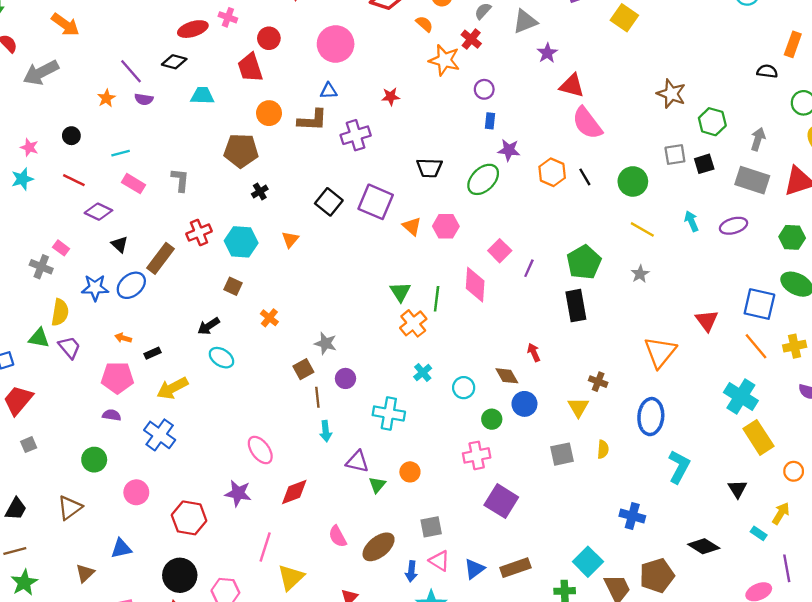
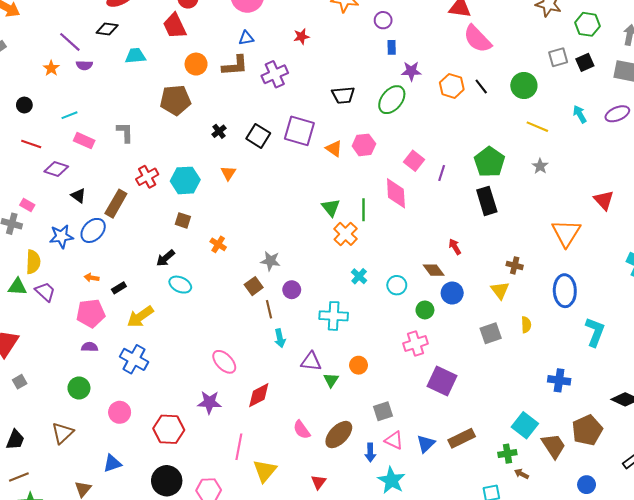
black cross: (260, 191) -> (219, 131), moved

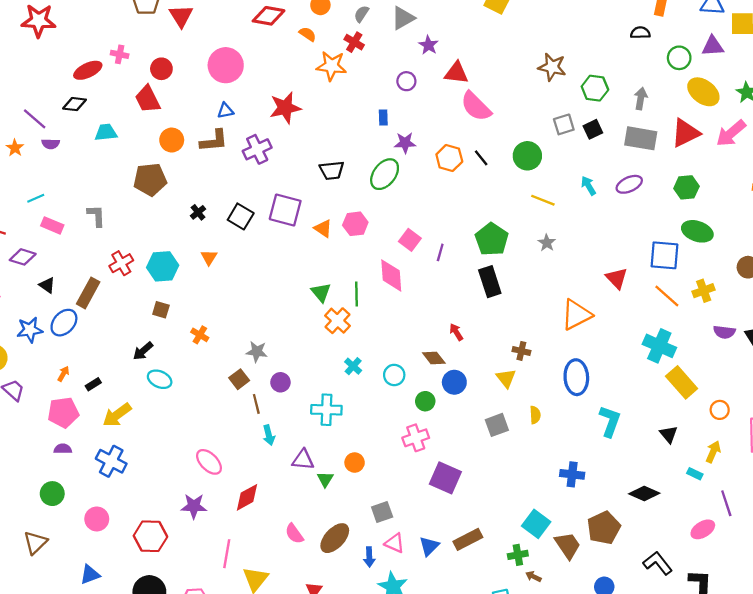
purple circle: (383, 20) -> (406, 81), moved
red star: (301, 36) -> (285, 108), size x1.8
orange triangle: (566, 233) -> (576, 315), turned 32
orange arrow: (92, 278) -> (63, 374), turned 112

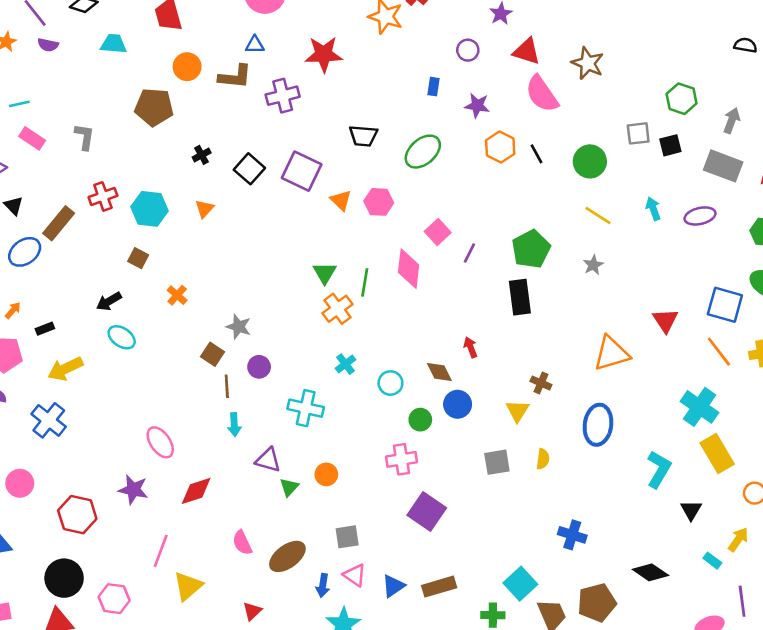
brown star: (552, 67) -> (588, 63), moved
purple star: (405, 143) -> (477, 105), moved
brown square: (239, 379) -> (212, 354), turned -30
cyan L-shape: (610, 421) -> (659, 469), moved

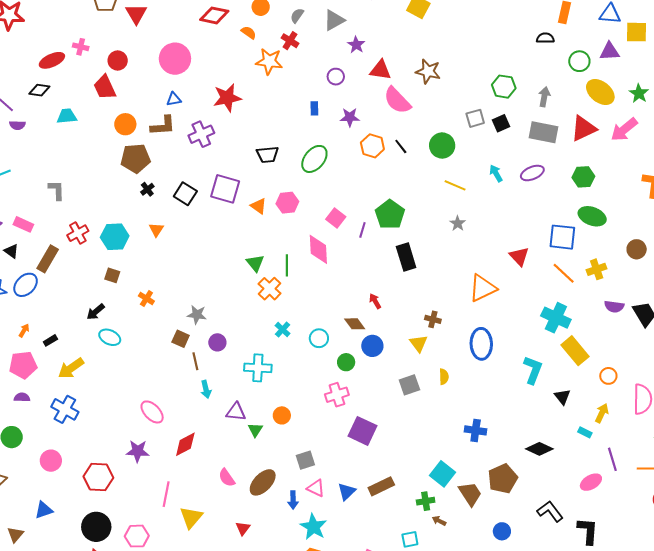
brown pentagon: (154, 107) -> (136, 158), moved
pink rectangle: (32, 138) -> (23, 224), moved
green pentagon: (531, 249) -> (390, 214), moved

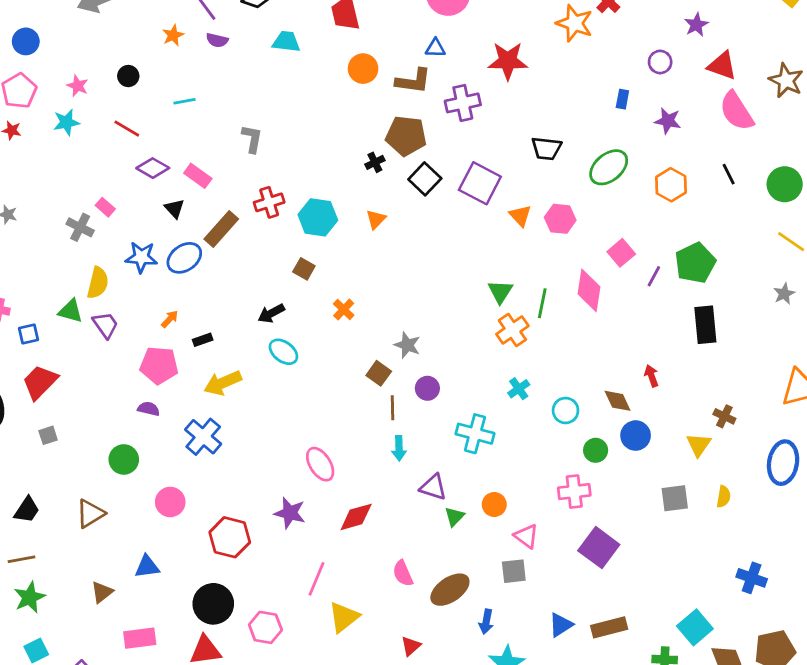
orange hexagon: (372, 146) -> (671, 185), moved
brown pentagon: (136, 158) -> (406, 136), moved
pink triangle: (316, 488) -> (526, 536), moved

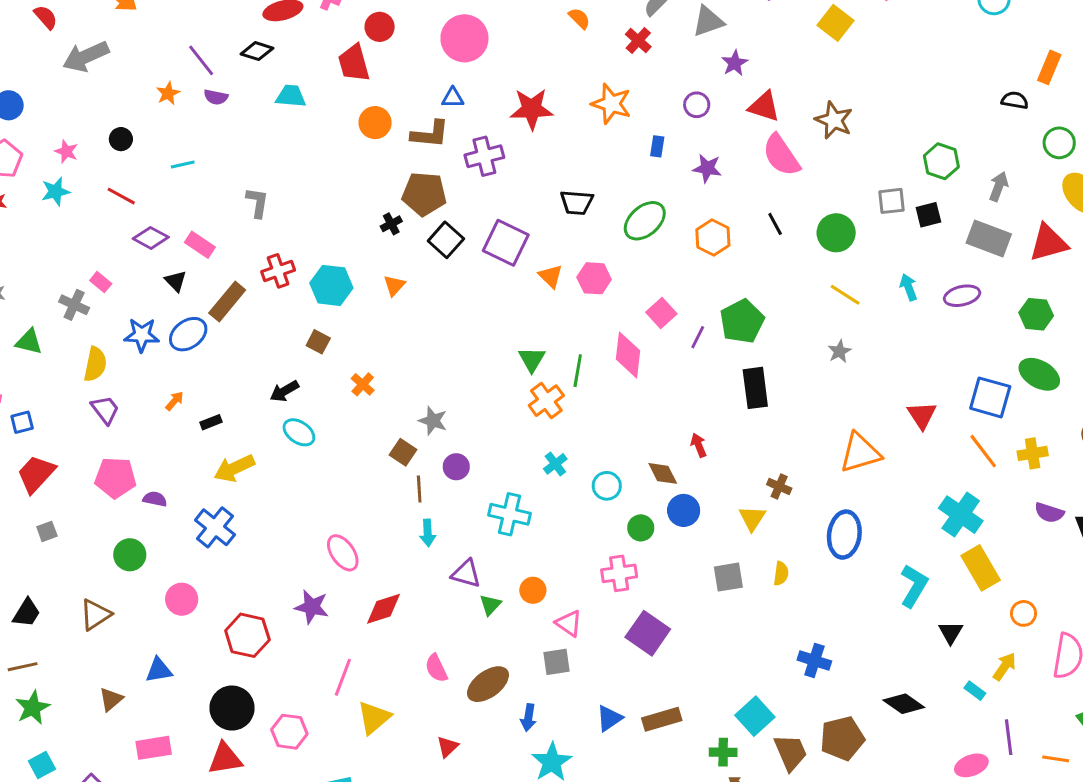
orange star: (575, 23) -> (611, 104), moved
green triangle: (71, 311) -> (29, 342), moved
pink pentagon: (159, 365) -> (115, 478), moved

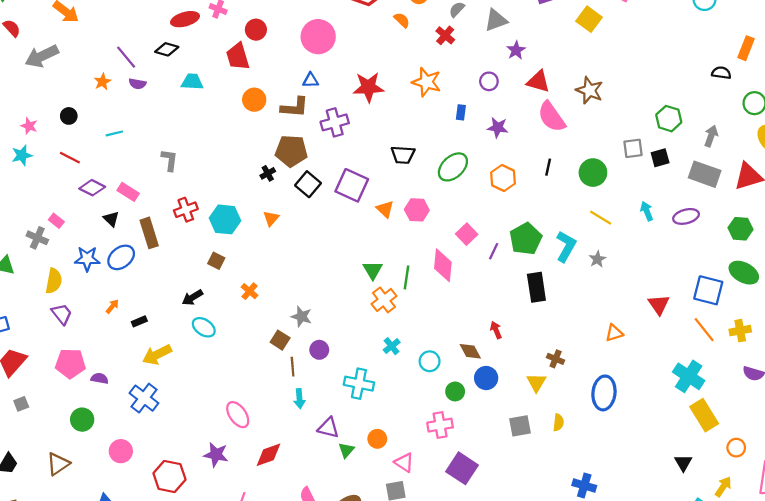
black line: (775, 224) -> (548, 167), turned 42
brown rectangle: (227, 302) -> (149, 233), turned -56
orange triangle: (860, 453) -> (614, 333), size x0.6
cyan L-shape: (914, 586) -> (566, 246), moved

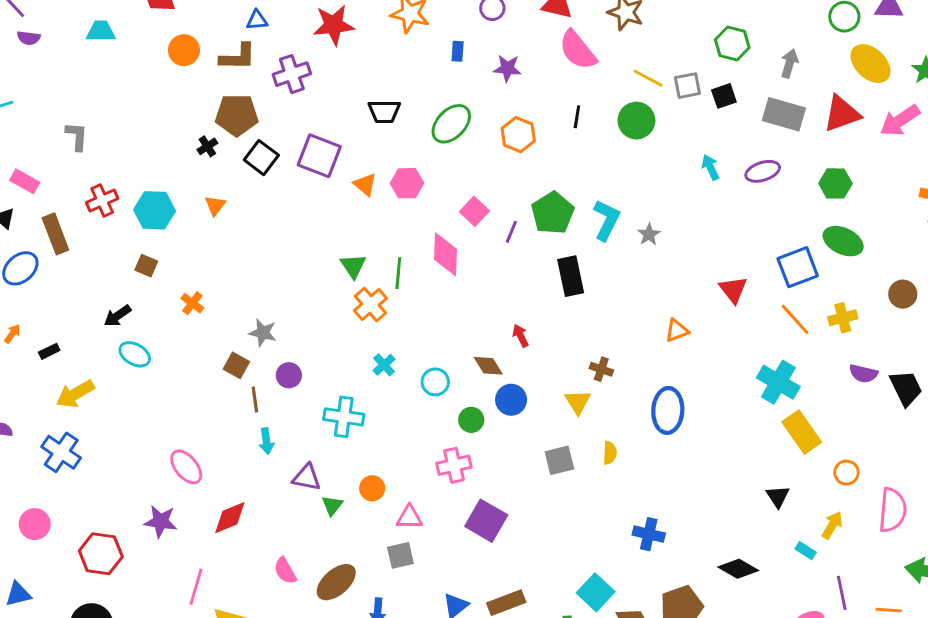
yellow line: (601, 218) -> (648, 78), moved
blue square: (708, 290) -> (798, 267), turned -32
pink triangle: (404, 462) -> (409, 517), turned -30

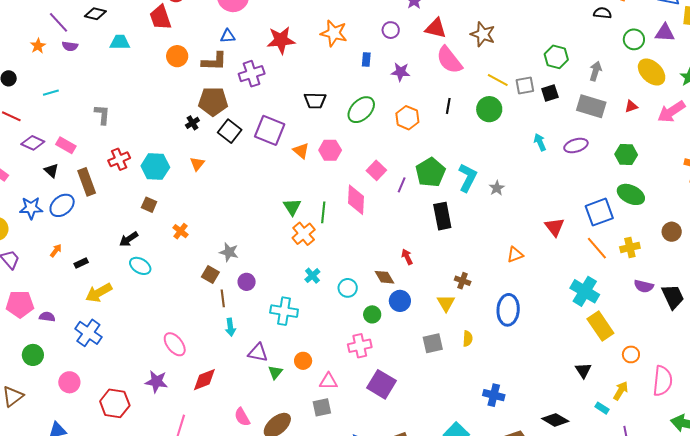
red triangle: (842, 114) -> (631, 106), size x0.5

